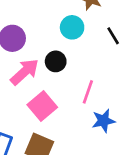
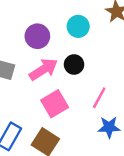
cyan circle: (72, 27) -> (78, 26), moved

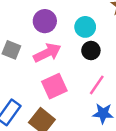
cyan circle: (78, 26) -> (85, 27), moved
black circle: (74, 64) -> (91, 51), moved

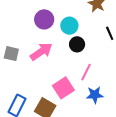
purple circle: (45, 21) -> (44, 19), moved
pink square: (54, 86) -> (63, 88), moved

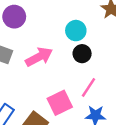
purple circle: (44, 19) -> (14, 17), moved

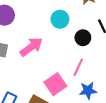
black circle: (82, 54) -> (83, 38), moved

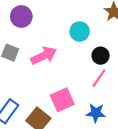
pink line: (78, 67) -> (99, 78), moved

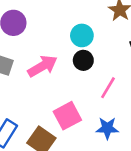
black circle: (101, 56) -> (83, 60), moved

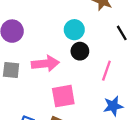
pink arrow: (43, 66) -> (45, 64), turned 36
pink square: (67, 116) -> (63, 96), moved, turned 30

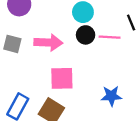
pink line: (106, 71) -> (110, 37), moved, turned 66

